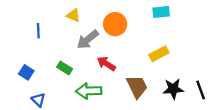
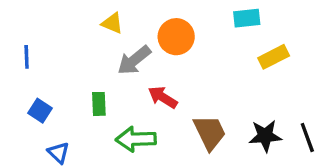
blue line: (38, 31) -> (27, 57), moved
yellow rectangle: (159, 54) -> (274, 57), moved
green rectangle: (65, 68) -> (99, 104), turned 56

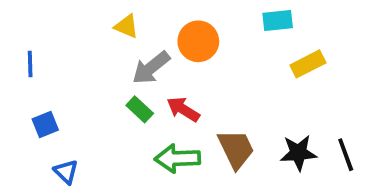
green rectangle: (99, 104) -> (140, 109), moved, turned -45
blue square: (40, 111) -> (45, 124), turned 35
green arrow: (136, 139) -> (178, 158), moved

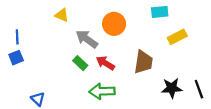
yellow triangle: (126, 26) -> (62, 15), moved
gray arrow: (151, 68) -> (87, 39), turned 75
blue square: (45, 124) -> (16, 58), moved
brown trapezoid: (236, 149) -> (143, 62), moved, turned 35

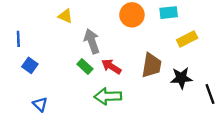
orange circle: (114, 24) -> (132, 15), moved
gray arrow: (87, 39) -> (92, 41), turned 35
blue square: (16, 58) -> (30, 65), moved, turned -32
black star: (172, 88) -> (181, 78), moved

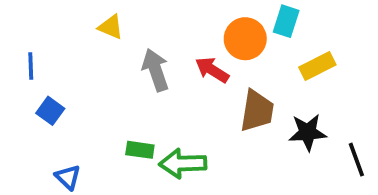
cyan rectangle: (169, 13) -> (286, 21), turned -66
orange circle: (132, 15) -> (245, 39), moved
green rectangle: (85, 66) -> (140, 150), moved, turned -35
red arrow: (111, 66) -> (212, 70), moved

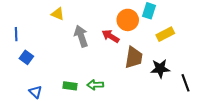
green rectangle: (140, 150) -> (70, 86), moved
green arrow: (183, 163) -> (95, 85), size x0.7

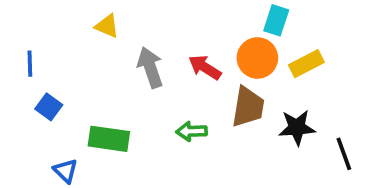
orange circle: (128, 20) -> (257, 58), moved
green arrow: (95, 85) -> (192, 131), moved
green rectangle: (70, 86) -> (109, 139), moved, size x1.5

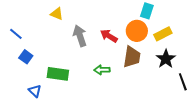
blue line: (30, 64) -> (16, 34), turned -48
black star: (297, 128) -> (166, 59), moved, turned -30

